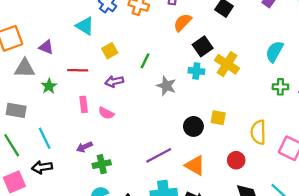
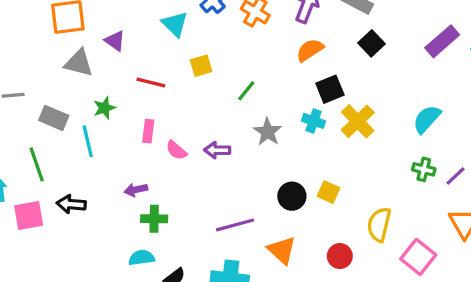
purple arrow: (114, 81) -> (217, 150), moved
green star: (49, 86) -> (104, 108), moved
cyan line: (45, 138) -> (88, 141), moved

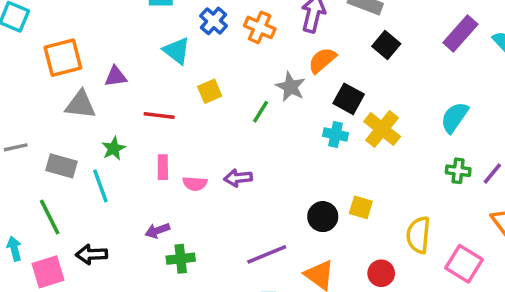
purple triangle: (115, 41) -> (116, 76), turned -35
black square: (330, 89) -> (349, 99), turned -32
gray star: (268, 132) -> (291, 87), moved
pink semicircle: (176, 150) -> (195, 184), turned -30

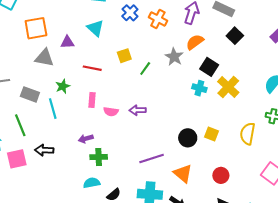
cyan triangle: (177, 51) -> (95, 28), moved
green line: (261, 112) -> (145, 69), moved
yellow semicircle: (418, 235) -> (248, 134), moved

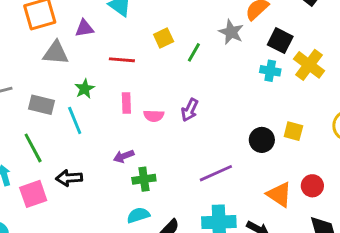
purple arrow: (138, 110) -> (190, 110), turned -56
orange triangle: (183, 173) -> (279, 195), moved

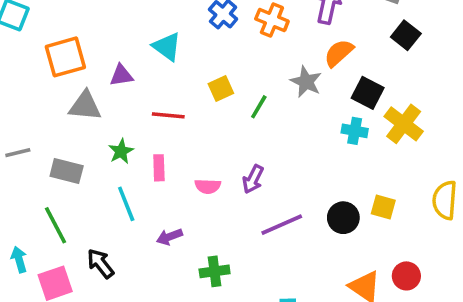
pink rectangle: (126, 103) -> (159, 168), moved
cyan line: (75, 120) -> (126, 204), moved
purple line: (216, 173) -> (282, 225), moved
black arrow: (69, 178) -> (100, 263), turned 55
green cross: (144, 179) -> (215, 271), moved

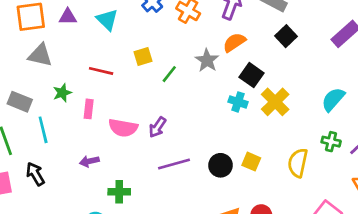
purple triangle: (121, 75) -> (68, 17), moved
pink semicircle: (208, 186) -> (123, 128), size x1.5
cyan line: (126, 204) -> (43, 130), moved

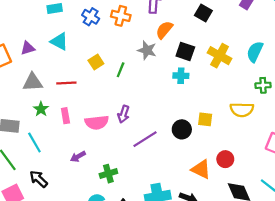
gray triangle: (40, 55) -> (33, 82), moved
yellow cross: (275, 102) -> (220, 56), moved
yellow semicircle: (298, 163) -> (242, 110), turned -85

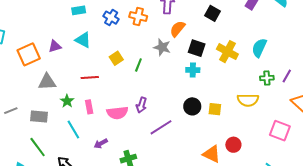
gray triangle: (33, 82) -> (47, 82), moved
black circle: (182, 129) -> (192, 106), moved
cyan line: (34, 143) -> (73, 129), moved

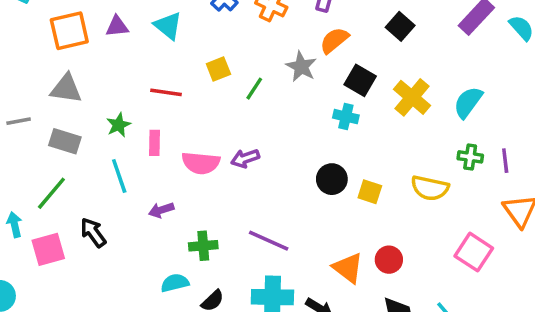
purple line: (287, 76) -> (505, 161), turned -48
gray triangle: (47, 82) -> (66, 89), moved
purple arrow: (141, 105) -> (245, 158), turned 42
purple line: (161, 127) -> (269, 241), moved, turned 45
green line: (38, 147) -> (51, 193), turned 65

